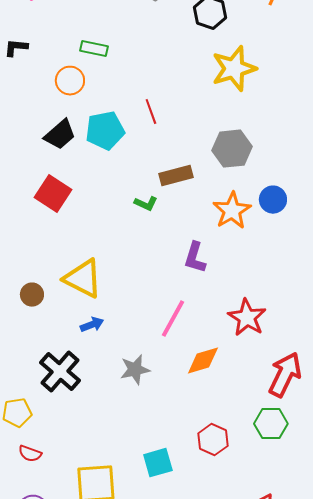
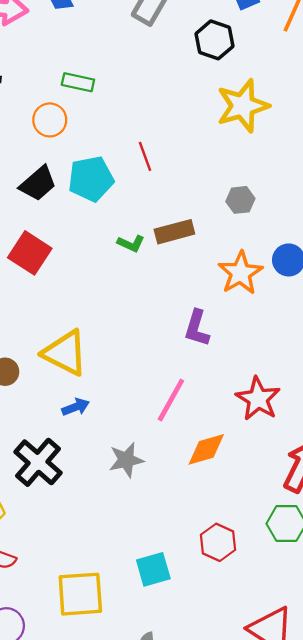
gray hexagon: (232, 149) -> (240, 200), size x0.6
green L-shape: (146, 204) -> (131, 243), moved

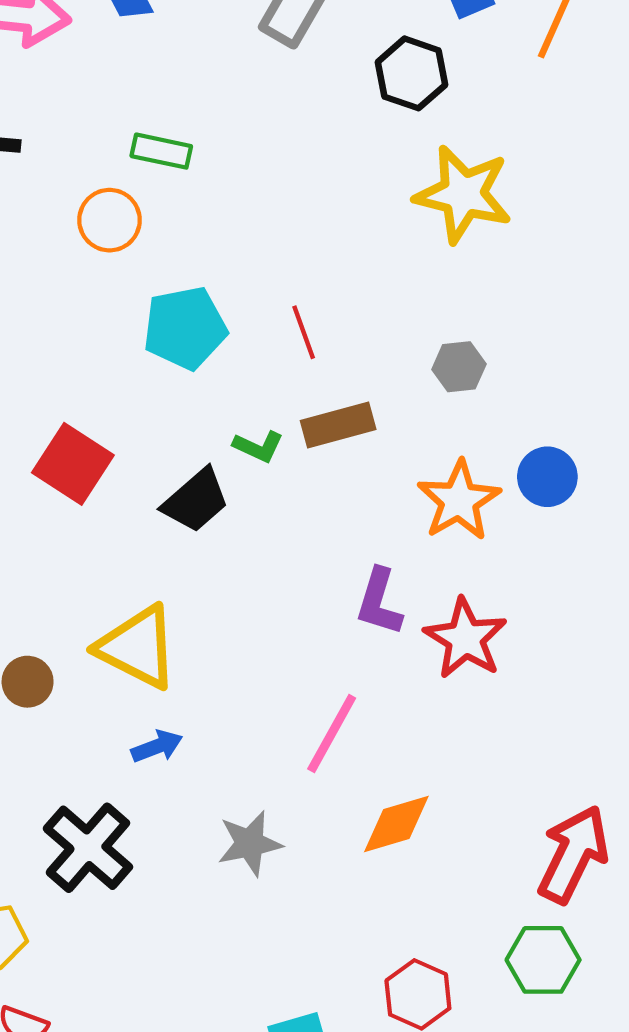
yellow star: (243, 106) -> (463, 194), turned 30
red line: (145, 156) -> (304, 332), moved
black trapezoid: (38, 183) -> (196, 500), moved
red star: (258, 399) -> (465, 639), moved

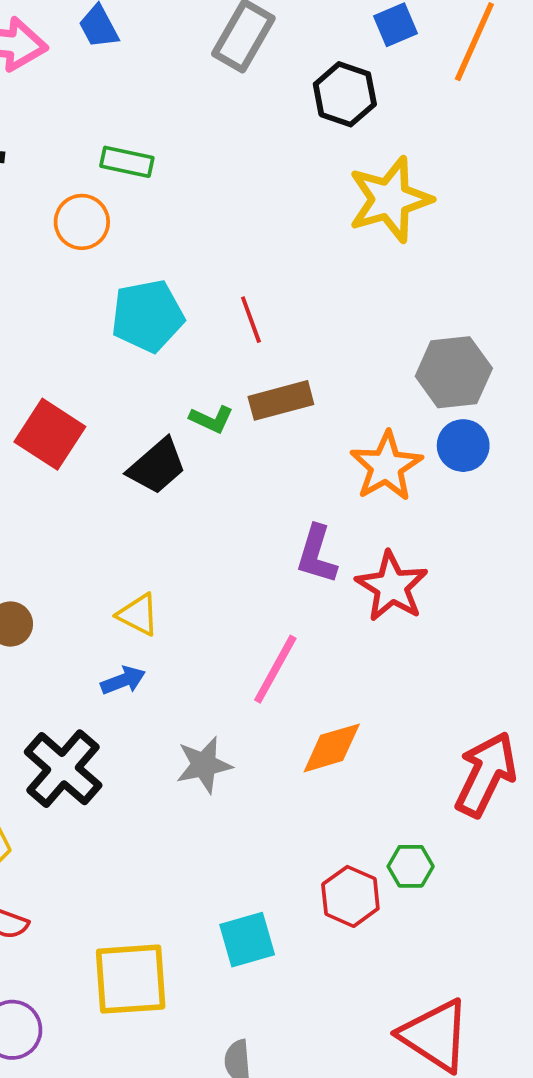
yellow star: (463, 194) -> (390, 199), turned -30
gray hexagon: (459, 367) -> (454, 372), moved, size x1.6
yellow triangle: (138, 647) -> (138, 615), moved, size x0.6
green hexagon: (543, 960) -> (411, 866), moved, size x0.7

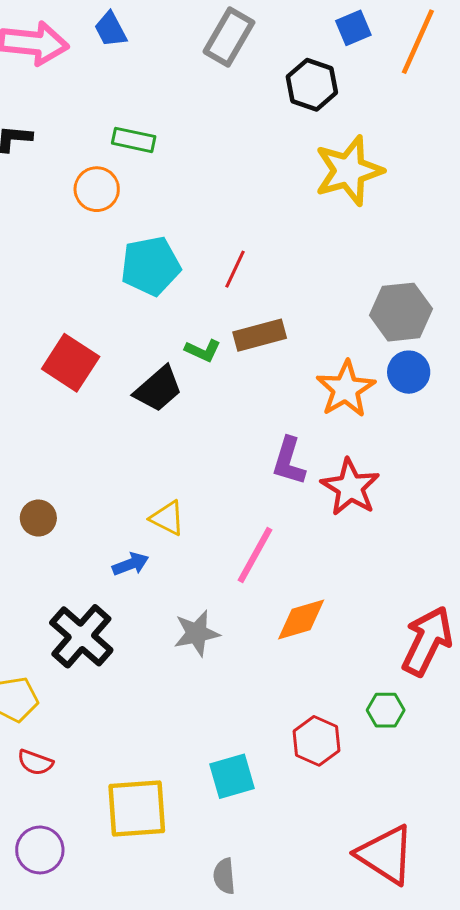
red line: (251, 320) -> (235, 269), turned 45
yellow triangle: (138, 615) -> (167, 518), moved
green hexagon: (411, 866) -> (386, 710), moved

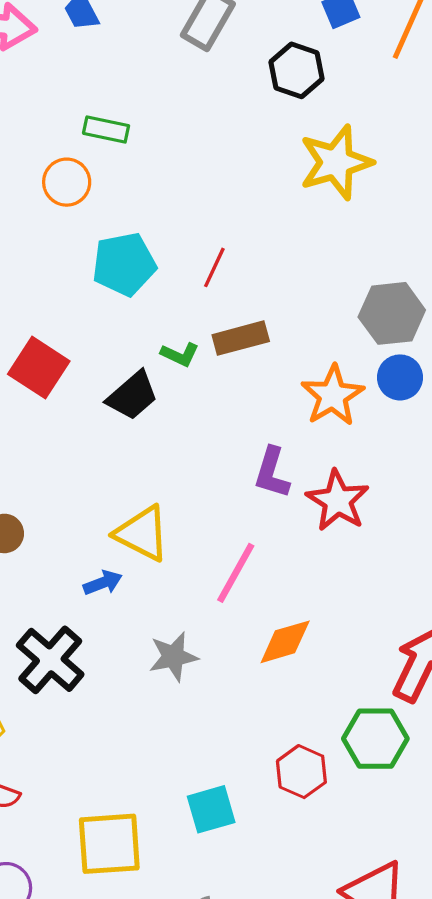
yellow triangle: (167, 518) -> (142, 533), size x1.5
green hexagon: (386, 710) -> (375, 739), size x1.6

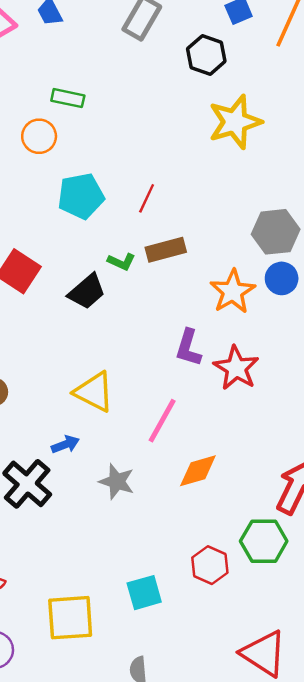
blue arrow: (103, 583) -> (65, 444), moved
gray star: (173, 657) -> (117, 481), turned 30

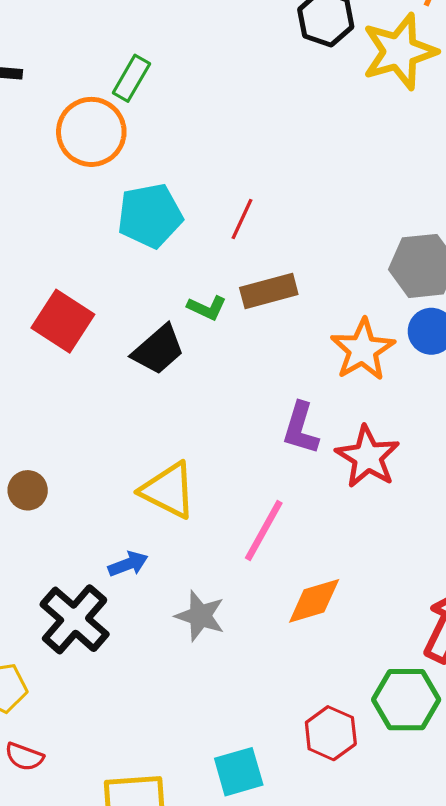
green rectangle: (68, 98) -> (131, 78), turned -72
yellow star: (235, 122) -> (399, 52), moved
orange circle: (39, 136) -> (91, 132), size x1.4

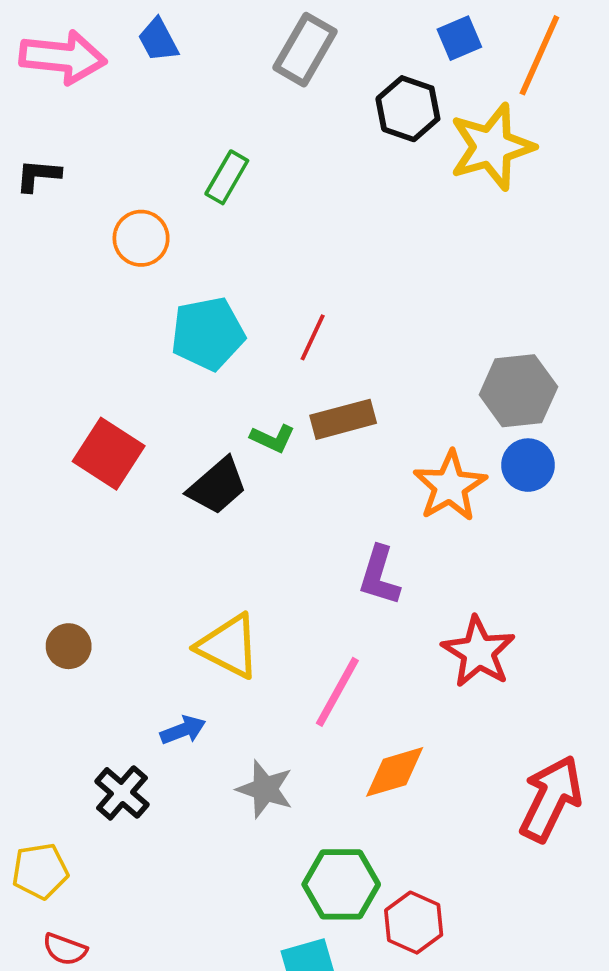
green rectangle: (131, 78) -> (227, 177), moved
orange circle: (91, 132) -> (141, 238), size x0.7
red star: (368, 457) -> (478, 652), moved
black cross: (75, 619) -> (122, 793), size x0.7
green hexagon: (406, 700) -> (341, 884), moved

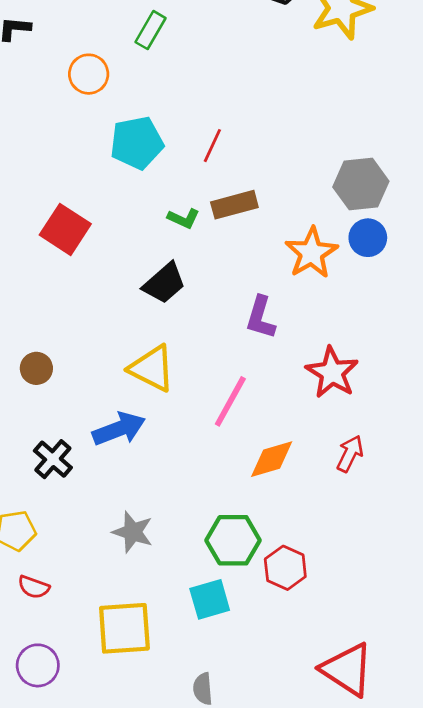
black trapezoid: (217, 486) -> (164, 283), moved
blue arrow: (183, 730) -> (119, 429), size x1.6
gray star: (265, 789) -> (133, 532), moved
black cross: (122, 793) -> (53, 459), moved
red arrow: (551, 799) -> (350, 454), moved, size x0.6

